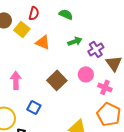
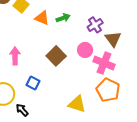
green arrow: (75, 41) -> (63, 18), moved
pink cross: (105, 87) -> (104, 63), size x1.5

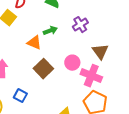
orange triangle: (42, 18) -> (34, 43), moved
purple cross: (95, 25) -> (80, 25), moved

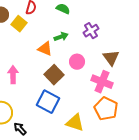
pink circle: (72, 63) -> (77, 62), moved
blue square: (20, 96) -> (48, 102), moved, size x1.6

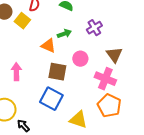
brown square: (54, 75) -> (57, 72), turned -36

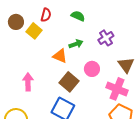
brown square: (57, 72) -> (69, 82), turned 30

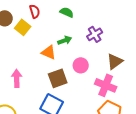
red semicircle: (46, 15) -> (35, 11), turned -32
brown triangle: (126, 65) -> (115, 61), turned 30
brown square: (69, 82) -> (58, 78), turned 30

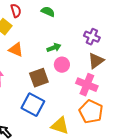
purple cross: (95, 34) -> (92, 37), moved, turned -35
green arrow: (65, 40) -> (54, 48), moved
orange triangle: (49, 52) -> (16, 50), moved

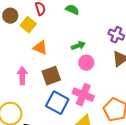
brown square: (39, 78) -> (51, 76), moved
pink cross: (87, 85) -> (83, 95), moved

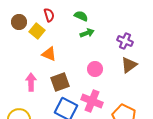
green arrow: (78, 46) -> (87, 33), moved

